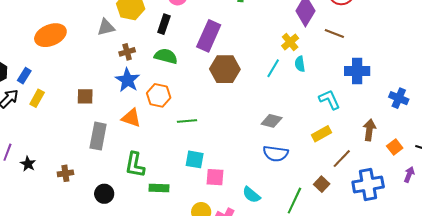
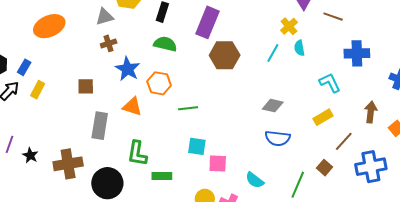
brown cross: (127, 52) -> (109, 43), moved
brown cross: (65, 173) -> (68, 164), size x1.8
black circle: (104, 194) -> (107, 183), size x1.6

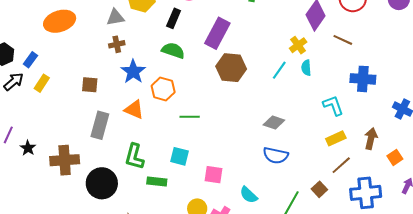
yellow rectangle: (323, 117) -> (336, 138), moved
cyan square: (197, 146) -> (180, 156), moved

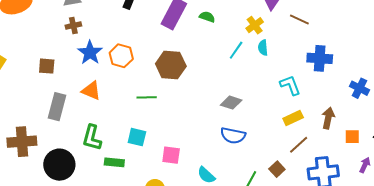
green semicircle: (173, 51) -> (207, 17), moved, size x0.7
brown hexagon: (231, 68) -> (171, 65), moved
orange hexagon: (163, 89) -> (121, 56), moved
orange square: (395, 157) -> (352, 137), turned 35

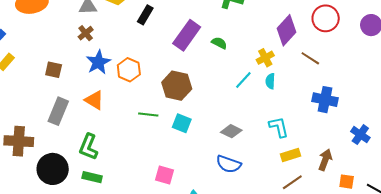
brown cross: (73, 26) -> (86, 33), turned -35
cyan L-shape: (290, 85) -> (279, 127), moved
cyan square: (137, 137) -> (182, 123), moved
green rectangle: (114, 162) -> (92, 177), moved

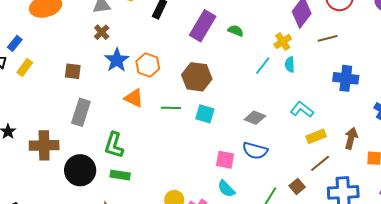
brown line: (310, 58) -> (328, 38), turned -42
orange triangle: (94, 100) -> (134, 98), moved
cyan L-shape: (279, 127) -> (302, 109), turned -35
pink square: (164, 175) -> (225, 160), moved

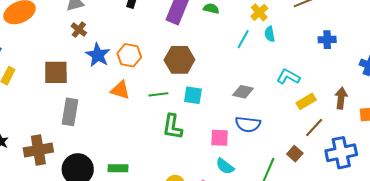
brown square: (73, 71) -> (56, 72), size x1.5
blue cross: (346, 78) -> (327, 40), size x0.7
green L-shape: (114, 145) -> (172, 127), moved

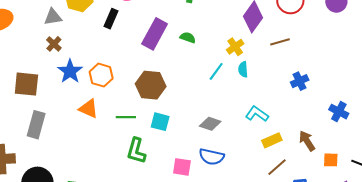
blue cross: (327, 40) -> (300, 81), turned -30
brown arrow: (341, 98) -> (307, 141), turned -45

